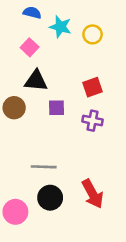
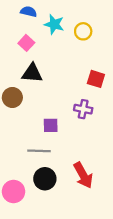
red square: (93, 87) -> (96, 79), moved, turned 36
purple square: (57, 108) -> (51, 125), moved

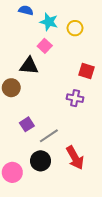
pink square: (26, 43) -> (45, 46), moved
purple square: (51, 125) -> (27, 124), moved, turned -32
gray line: (39, 151) -> (49, 136), moved, turned -36

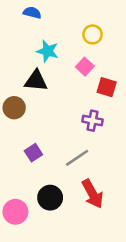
cyan star: (49, 22) -> (48, 51), moved
pink square: (45, 46) -> (85, 67), moved
gray line: (49, 136) -> (77, 158), moved

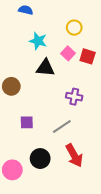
black triangle: (36, 81) -> (45, 68), moved
red square: (107, 87) -> (88, 56), moved
purple square: (33, 153) -> (27, 122), turned 32

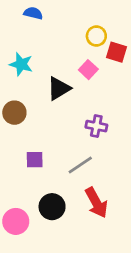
cyan star: (38, 41) -> (21, 64), moved
red square: (88, 56) -> (117, 52), moved
black triangle: (45, 68) -> (59, 88), turned -36

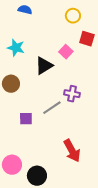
yellow circle: (96, 36) -> (73, 16), moved
gray line: (80, 165) -> (52, 108), moved
black circle: (52, 207) -> (37, 176), moved

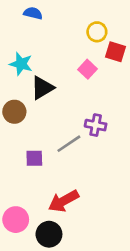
yellow circle: (73, 16) -> (97, 32), moved
black triangle: (44, 66) -> (42, 88), moved
red arrow: (72, 151) -> (64, 201), moved, turned 90

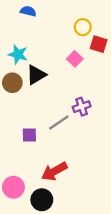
brown circle: (14, 112) -> (12, 83), moved
purple cross: (96, 125) -> (82, 107), turned -30

